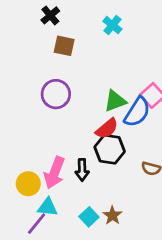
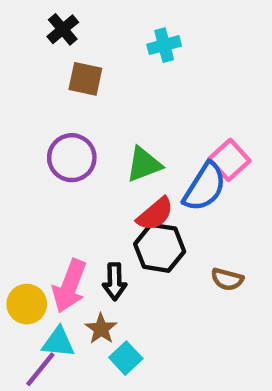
cyan cross: (112, 25) -> (164, 45), turned 36
green triangle: (115, 101) -> (144, 164), moved
brown star: (112, 215) -> (101, 329), moved

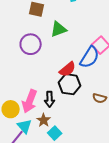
green triangle: (144, 164) -> (59, 29), moved
cyan triangle: (58, 342) -> (25, 126), turned 42

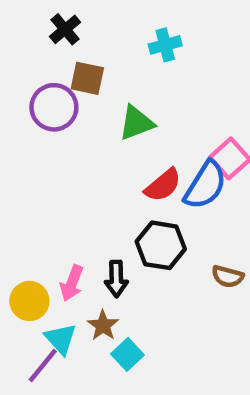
purple circle: (31, 44) -> (54, 107), moved
red semicircle: (68, 69) -> (163, 185), moved
pink arrow: (30, 101) -> (72, 283), size x0.7

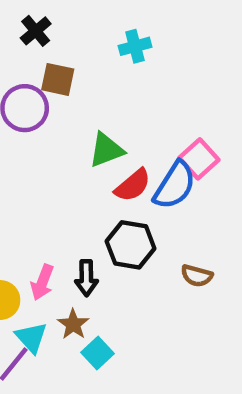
green triangle: (136, 123) -> (106, 150), moved

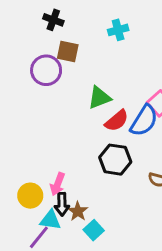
black cross: (36, 31) -> (53, 20), turned -30
black arrow: (86, 278) -> (62, 204), moved
cyan triangle: (31, 338) -> (50, 220), turned -40

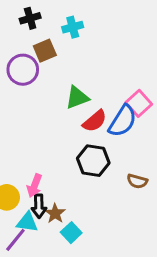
black cross: (53, 20) -> (30, 18), turned -36
cyan cross: (118, 30) -> (73, 27), moved
brown square: (68, 52) -> (45, 51), turned -35

